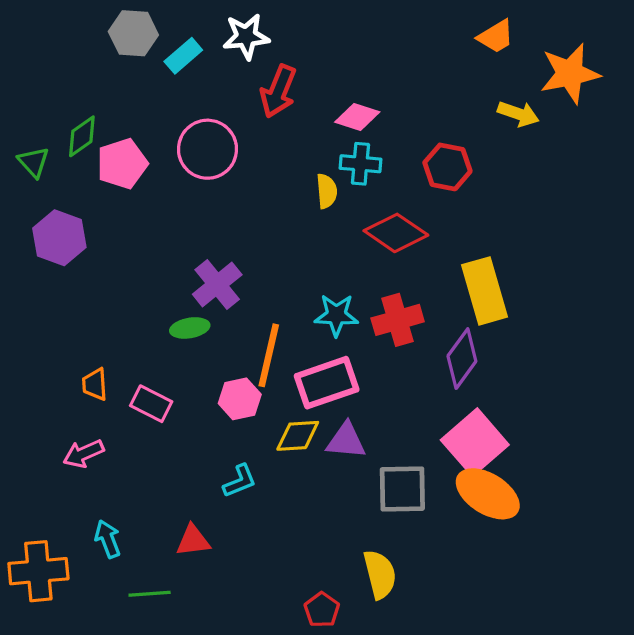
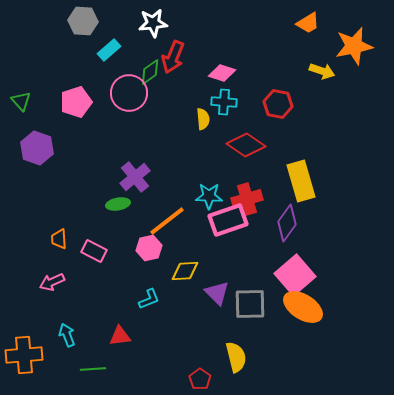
cyan rectangle: (183, 56) -> (109, 50), moved
green diamond: (82, 136) -> (150, 72), moved
orange line: (269, 355) -> (167, 221), turned 39
pink rectangle: (327, 383) -> (228, 220), moved
purple triangle: (346, 441) -> (217, 293), moved, turned 40

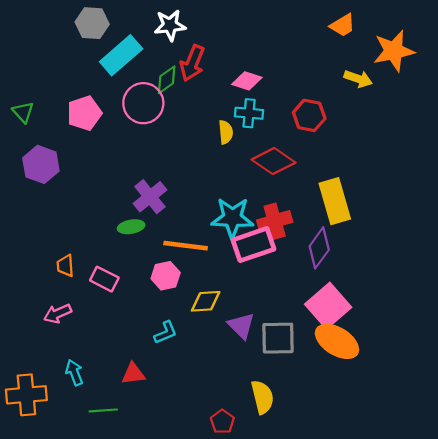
cyan rectangle: (109, 50) -> (121, 55), size x1.6
cyan star: (209, 196) -> (232, 218), size x1.4
orange line: (167, 221) -> (186, 246), turned 45

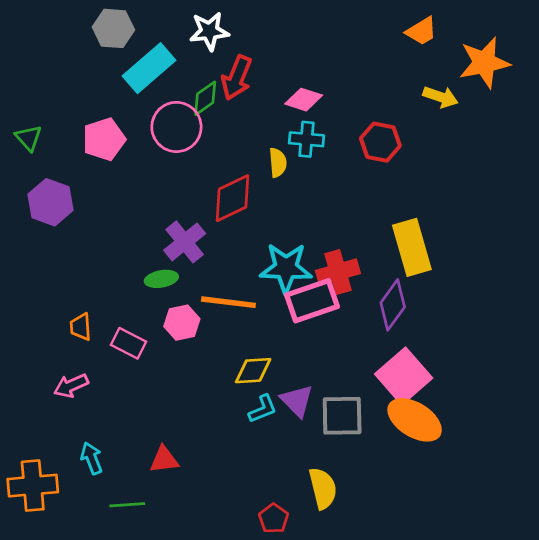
red diamond: (274, 161) -> (233, 198), moved, turned -60
pink hexagon: (166, 276) -> (182, 323), moved
cyan L-shape: (166, 332) -> (263, 409), moved

